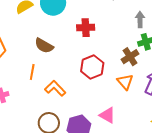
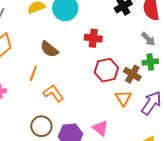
gray arrow: (140, 19) -> (148, 39), turned 126
brown cross: (130, 57) -> (132, 74), turned -36
red hexagon: (92, 67) -> (106, 70), moved

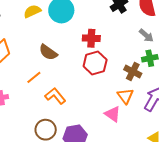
red hexagon: (106, 70) -> (95, 63), moved
orange line: (33, 73) -> (34, 77), turned 35
pink triangle: (100, 128) -> (113, 114), moved

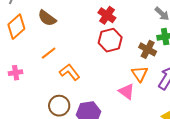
red cross: (91, 38) -> (107, 15), turned 30
brown semicircle: (48, 52) -> (47, 18), moved

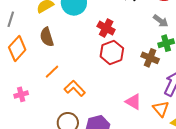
brown semicircle: (47, 18) -> (47, 37), turned 42
orange triangle: (140, 74) -> (161, 109), moved

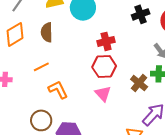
red cross: (106, 28) -> (106, 41), turned 30
pink triangle: (133, 102) -> (103, 94), moved

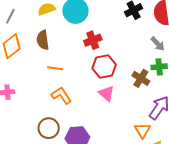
red cross: (106, 41) -> (93, 40), moved
orange line: (41, 67) -> (55, 68), moved, turned 42

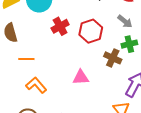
red hexagon: (104, 66) -> (91, 31), moved
pink triangle: (106, 94) -> (81, 77), turned -36

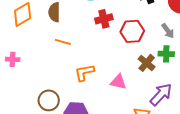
pink triangle: (81, 77) -> (118, 82), moved
orange L-shape: (36, 85) -> (84, 73), moved, turned -75

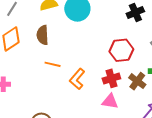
red cross: (104, 19) -> (111, 78), moved
orange L-shape: (84, 73) -> (77, 79), moved, turned -35

